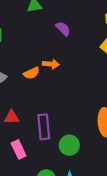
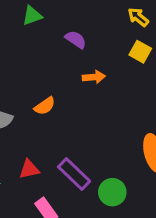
orange arrow: (51, 64) -> (94, 77), moved
purple rectangle: (44, 127) -> (74, 174), turned -30

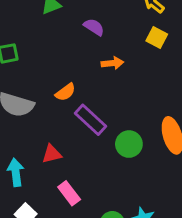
purple rectangle: (74, 174) -> (90, 120), moved
green circle: (112, 192) -> (129, 144), moved

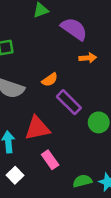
purple semicircle: (94, 27) -> (74, 29), size x1.6
red triangle: (52, 154) -> (37, 128), size x1.6

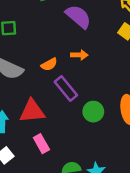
orange arrow: (88, 58) -> (79, 55), moved

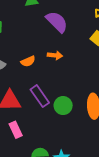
purple rectangle: (66, 89) -> (40, 96), moved

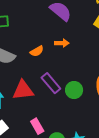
pink rectangle: (16, 130) -> (37, 126), moved

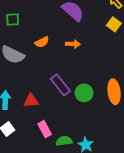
orange semicircle: (37, 51) -> (42, 42), moved
red triangle: (23, 90) -> (31, 101), moved, size x0.7

